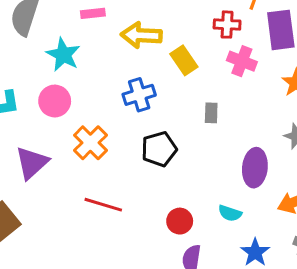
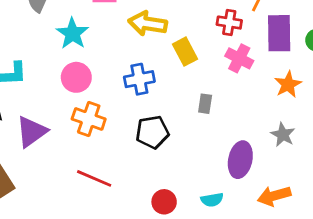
pink circle: (55, 101) -> (76, 77), moved
orange cross: (90, 143) -> (89, 119), turned -32
cyan semicircle: (230, 213) -> (212, 200), turned -35

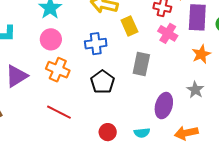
gray rectangle: (205, 104) -> (141, 64), size x1.6
black pentagon: (152, 132) -> (103, 82), turned -30

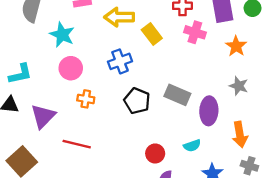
gray rectangle: (141, 64) -> (177, 95), moved, turned -65
orange cross: (58, 70) -> (86, 99), size x0.7
red line: (59, 112) -> (77, 144), moved
orange arrow: (186, 133) -> (240, 135), turned -75

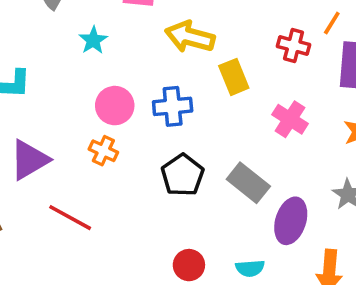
pink cross: (195, 32) -> (290, 119), moved
cyan star: (62, 35) -> (93, 40), size x0.7
pink circle: (71, 68) -> (115, 106), moved

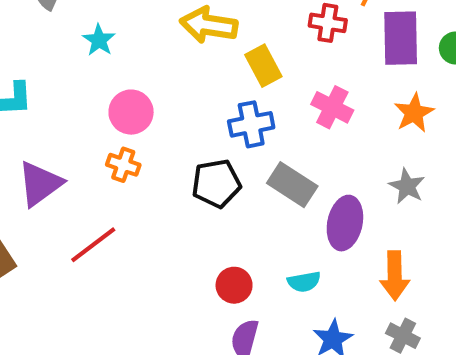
blue cross: (173, 106) -> (251, 124), moved
black pentagon: (183, 175) -> (216, 183), turned 30
red line: (70, 218) -> (93, 245), turned -60

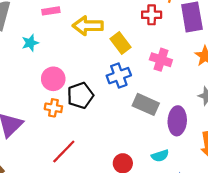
cyan star: (99, 40) -> (30, 43), turned 30
black pentagon: (216, 183) -> (80, 95), moved
red line: (93, 245) -> (64, 152), moved

